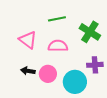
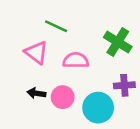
green line: (57, 19) -> (56, 26), moved, turned 36

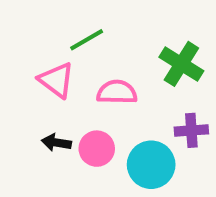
green line: (56, 26) -> (87, 40), turned -55

